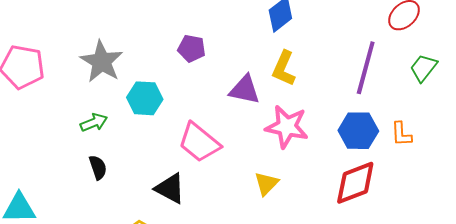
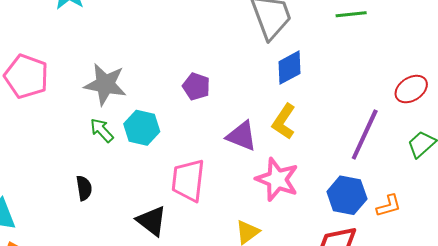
gray star: (102, 62) -> (105, 84), turned -30
green arrow: (94, 122) -> (102, 130), moved, turned -120
orange L-shape: (401, 134) -> (389, 206), turned -112
pink trapezoid: (199, 142) -> (188, 180), turned 48

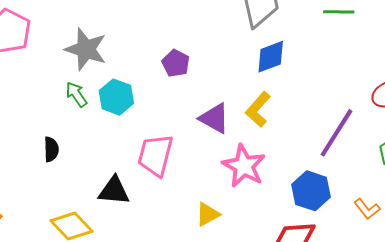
orange L-shape: (389, 206) -> (367, 209), moved, turned 60
black triangle: (152, 221) -> (114, 191), turned -40

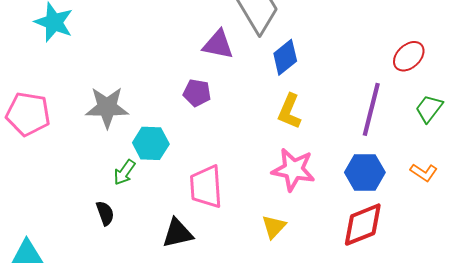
green arrow: (76, 94) -> (124, 172), moved, turned -92
purple triangle: (214, 118) -> (218, 45), moved

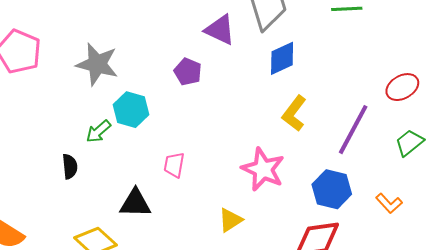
yellow L-shape: (289, 111) -> (294, 113), moved
pink trapezoid: (206, 187) -> (174, 165), size x0.6

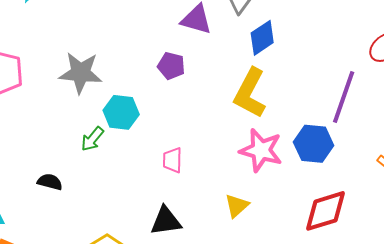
yellow L-shape: (294, 113) -> (250, 93), moved, size x1.4
black semicircle: (70, 166) -> (50, 182), moved, turned -60
blue hexagon: (332, 189) -> (314, 144), moved
black triangle: (135, 203) -> (166, 221), moved

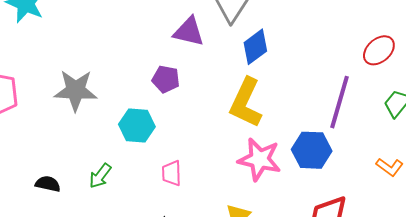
cyan hexagon: (121, 112) -> (137, 125), moved
green arrow: (92, 139) -> (100, 176), moved
black semicircle: (50, 182) -> (48, 184), moved

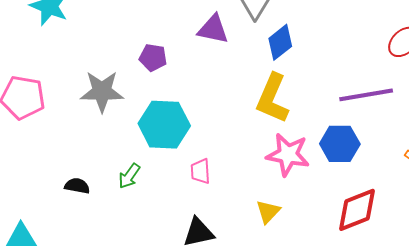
purple pentagon: (166, 79) -> (153, 58), moved
purple line: (340, 102) -> (366, 95), turned 66
cyan hexagon: (137, 125) -> (164, 125), size x1.4

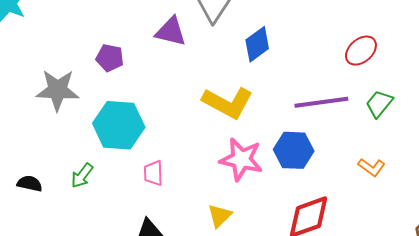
blue diamond: (280, 42) -> (257, 44), moved
yellow L-shape: (272, 98) -> (228, 103), turned -87

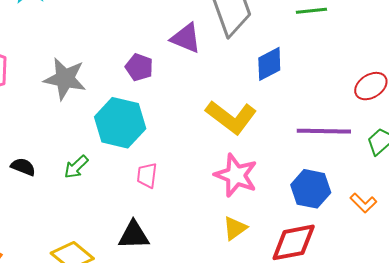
purple pentagon: (110, 58) -> (139, 67), moved
blue hexagon: (294, 150) -> (311, 189), moved
yellow triangle: (220, 216) -> (235, 228), moved

